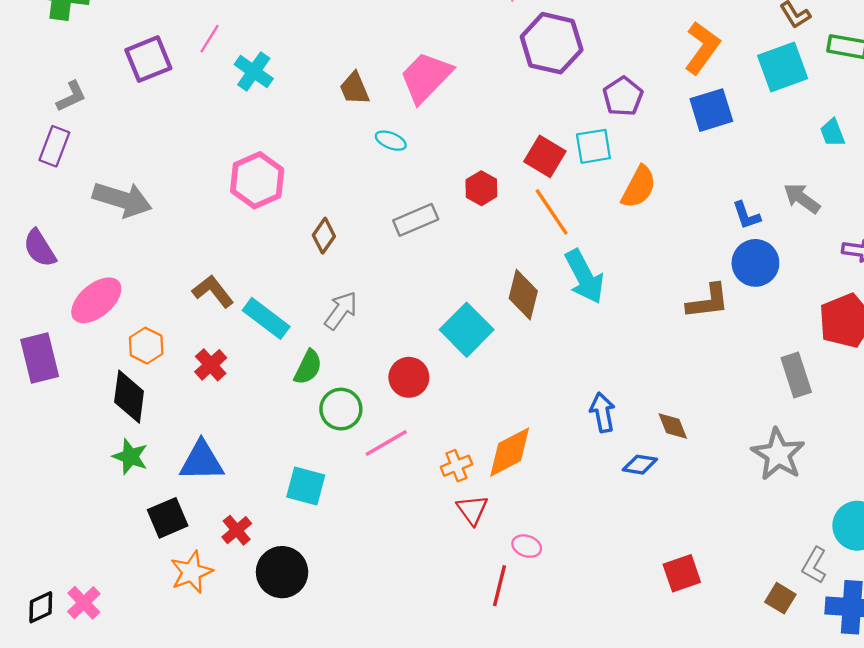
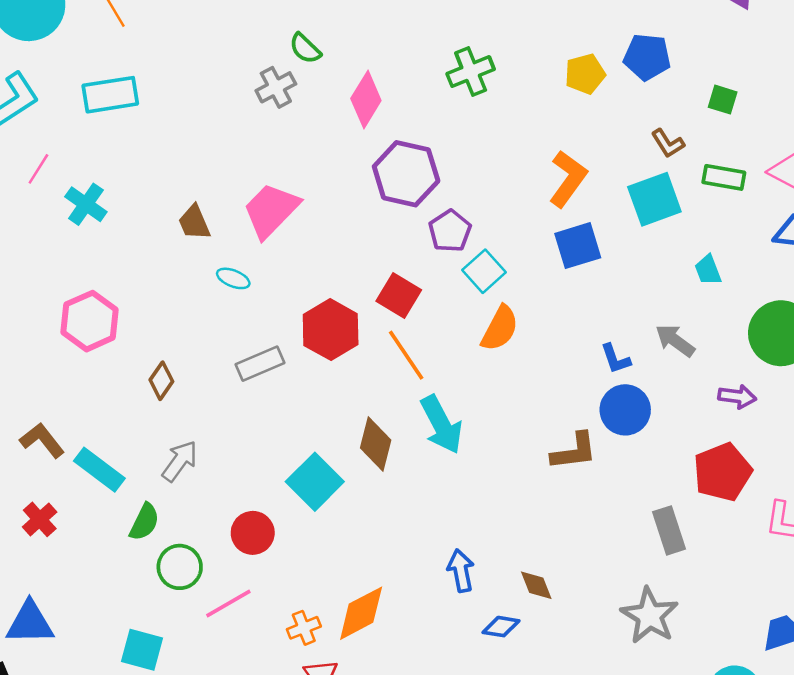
purple pentagon: (623, 96) -> (450, 231), moved
cyan square: (593, 146) -> (484, 271), moved, turned -33
red hexagon: (481, 188) -> (331, 330), size x1.6

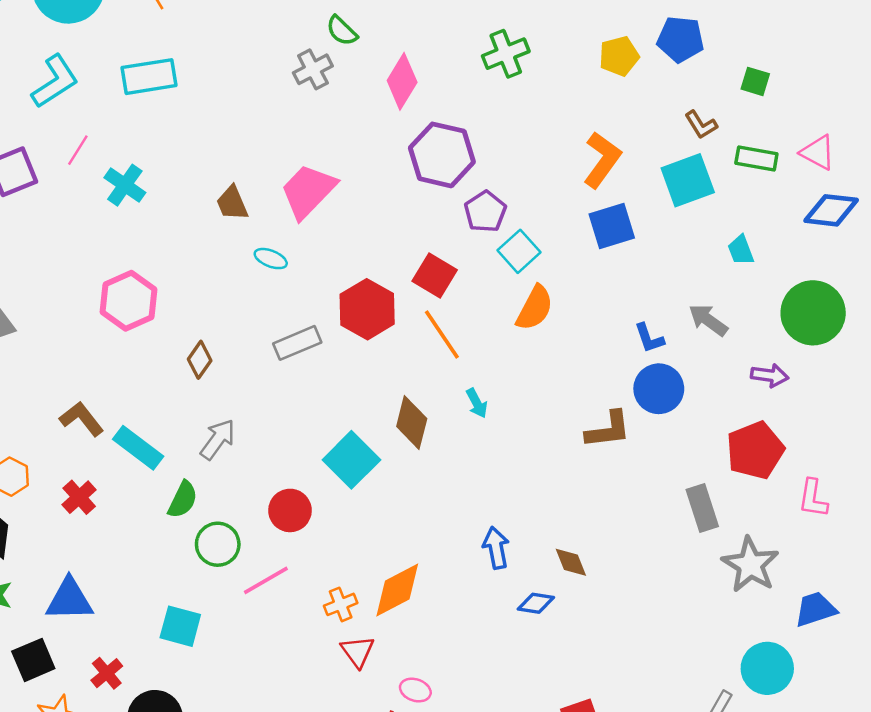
cyan arrow: (441, 425) -> (477, 403), size x0.5
gray star: (650, 616) -> (750, 565), moved

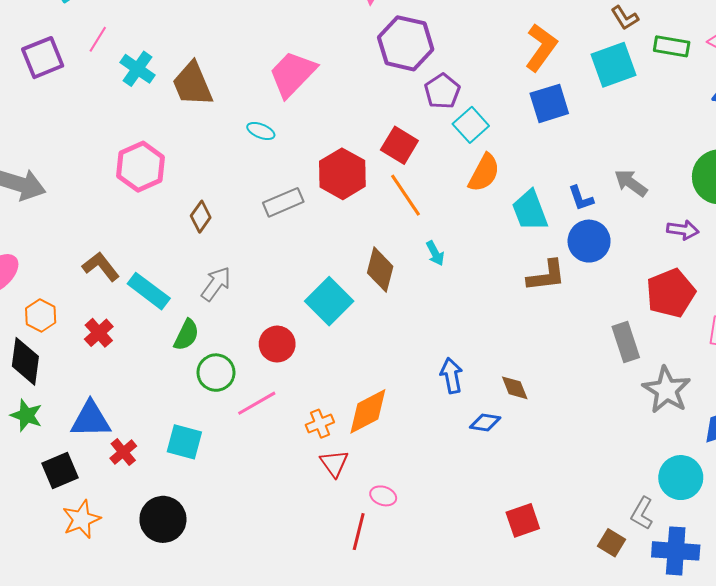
brown trapezoid: (232, 203) -> (193, 84), moved, size x1.5
cyan trapezoid: (741, 250) -> (530, 210), moved, size x1.6
red cross: (107, 673) -> (123, 452), moved

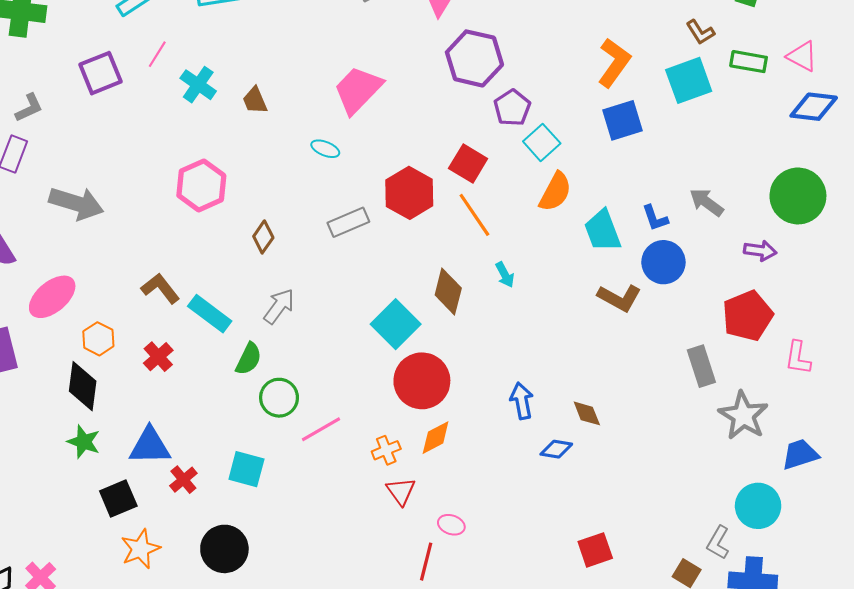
brown trapezoid: (193, 84) -> (255, 100), size x0.6
brown L-shape: (546, 276) -> (619, 298), turned 36
red circle: (277, 344) -> (422, 381), moved, size x1.5
orange diamond: (368, 411) -> (436, 438), size x0.7

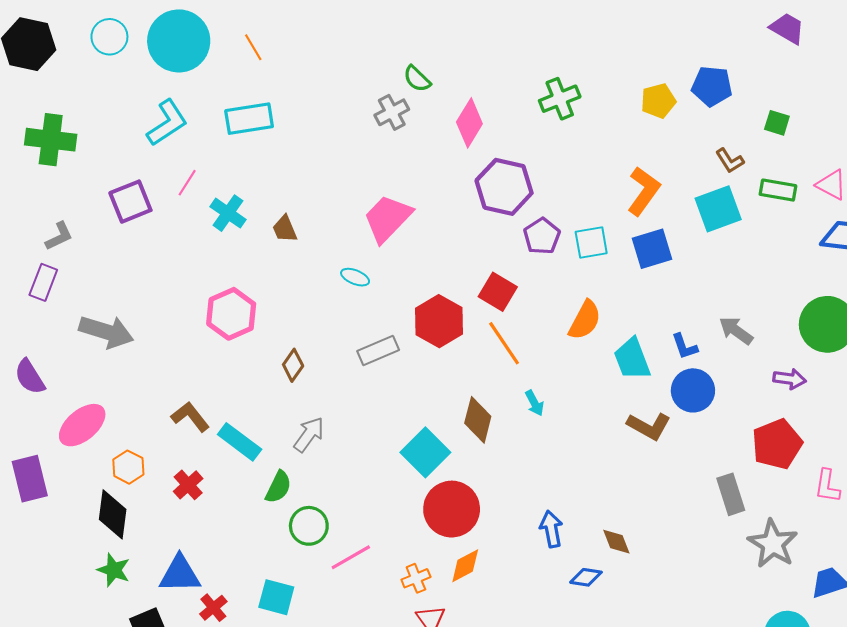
cyan square: (542, 142) -> (591, 242), moved, turned 32

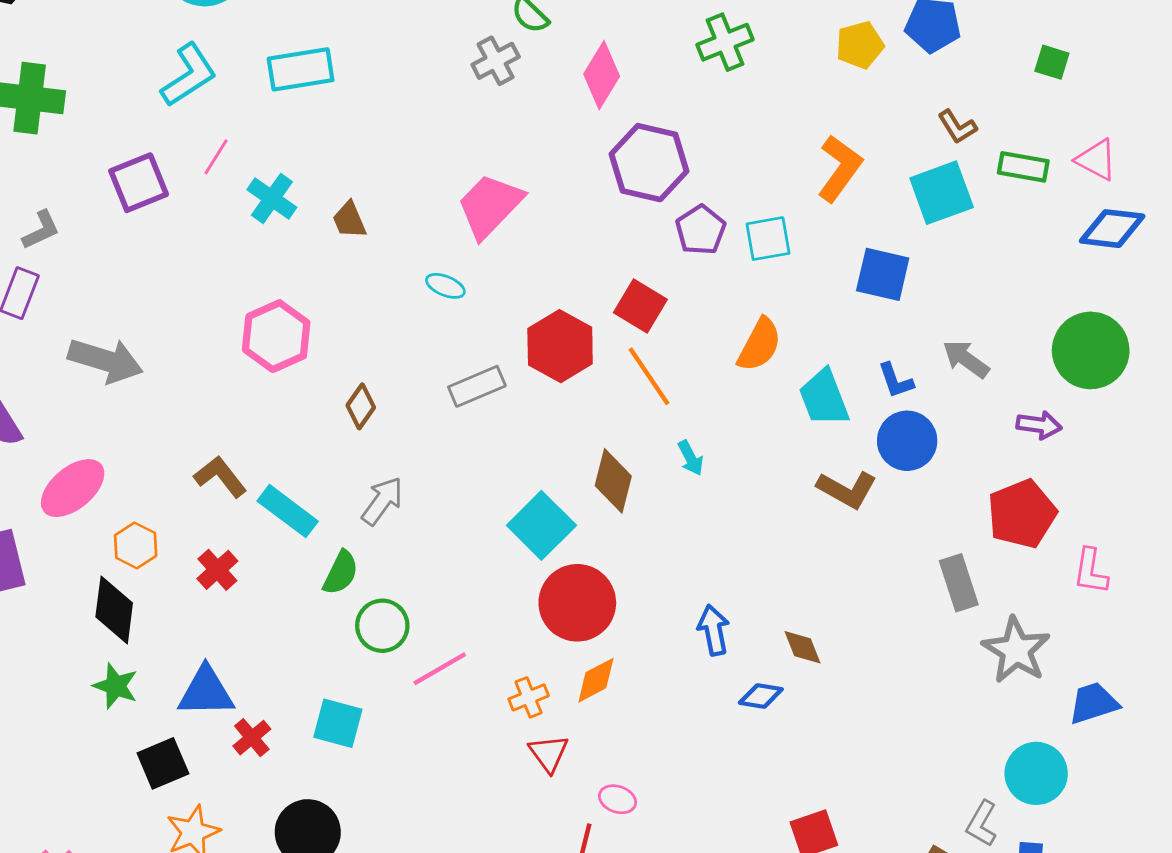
green square: (777, 123) -> (1052, 62), moved
blue square: (652, 249) -> (883, 274), moved, turned 30

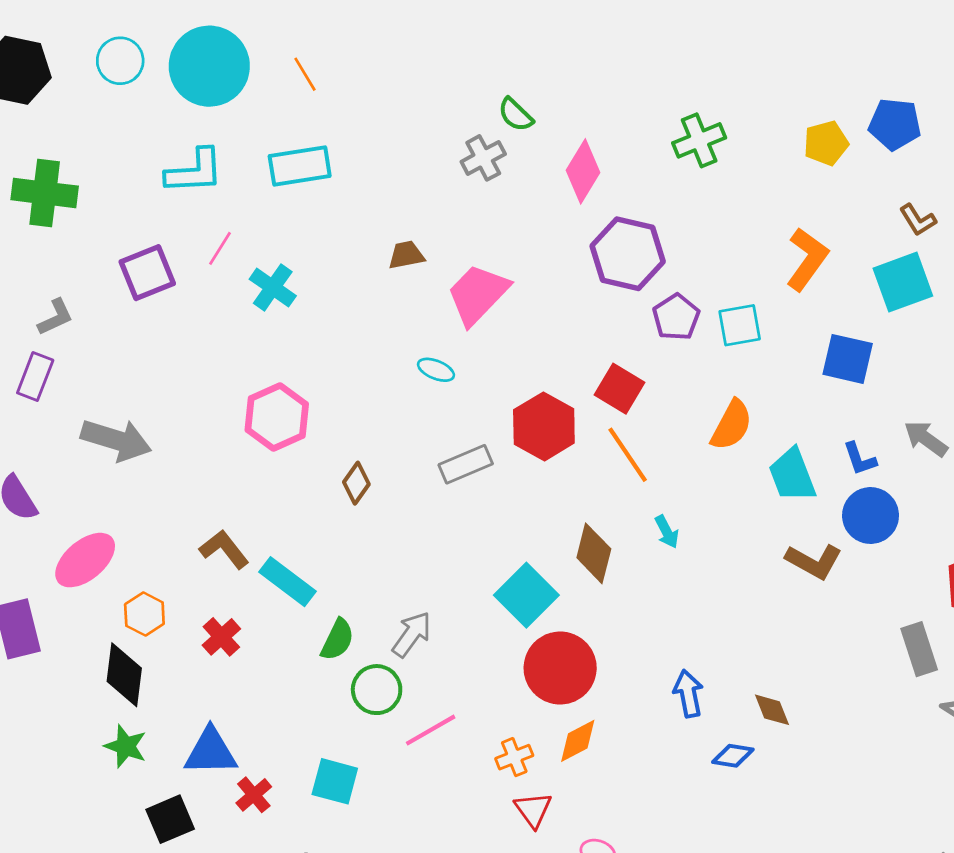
cyan L-shape: (189, 75) -> (194, 171), turned 30
brown trapezoid: (349, 220) -> (406, 255), moved, turned 102
gray arrow: (382, 501) -> (412, 634), moved

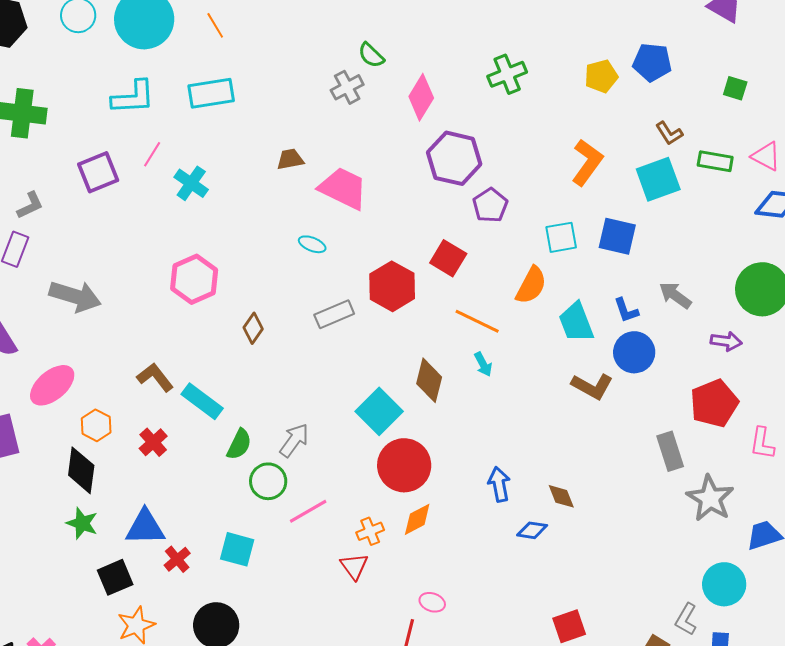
pink trapezoid: (478, 294) -> (343, 188), turned 72
cyan square: (740, 325) -> (561, 237), moved
orange line: (628, 455) -> (477, 321), moved, turned -30
red triangle: (533, 810) -> (354, 566), moved

